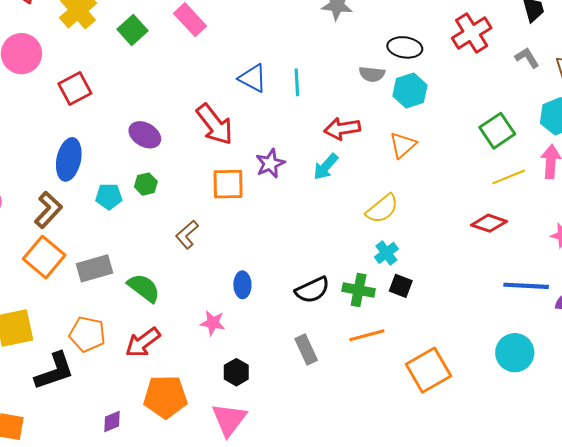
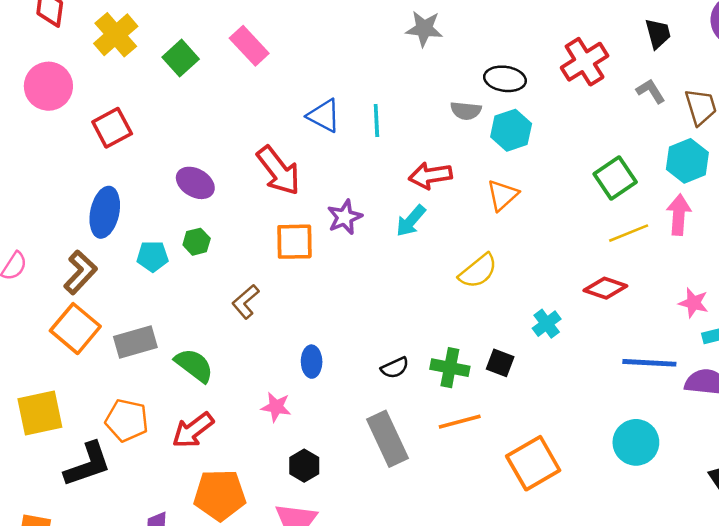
cyan cross: (386, 253) -> (547, 324), moved
black semicircle: (312, 290) -> (395, 368), size x0.7
gray rectangle: (306, 350) -> (387, 439), size x1.5

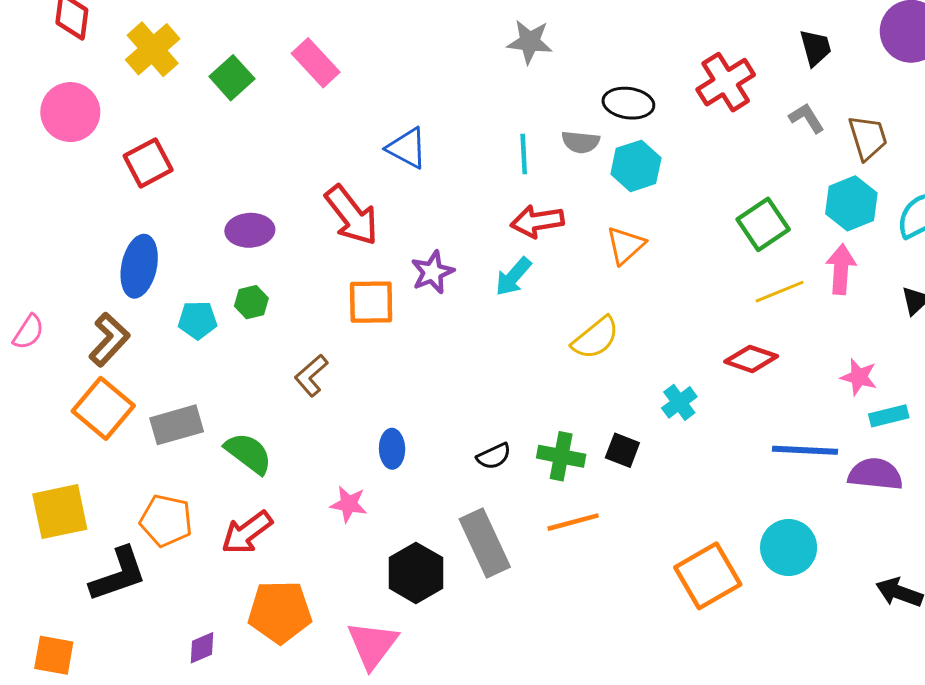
cyan line: (376, 120) -> (524, 154), moved
purple ellipse: (195, 183) -> (250, 230), turned -33
orange square: (533, 463) -> (708, 576), moved
black hexagon: (304, 466) -> (416, 573), moved, size x1.5

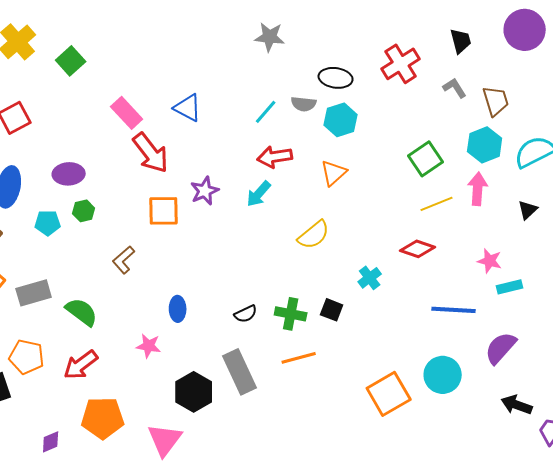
pink rectangle: (316, 63) -> (127, 113), moved
cyan line: (524, 154) -> (266, 112), turned 44
purple ellipse: (250, 230) -> (69, 174), moved
purple semicircle: (875, 474) -> (501, 348), moved, turned -54

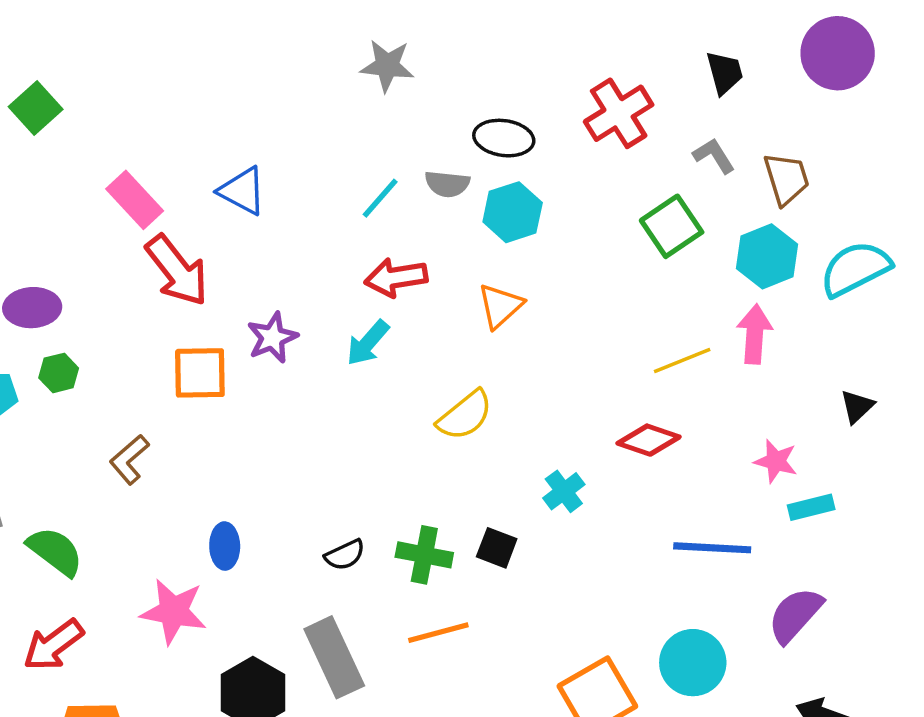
green square: (426, 159) -> (672, 226), moved
black triangle: (528, 210) -> (857, 406), moved
pink star: (149, 346) -> (173, 611), size x1.5

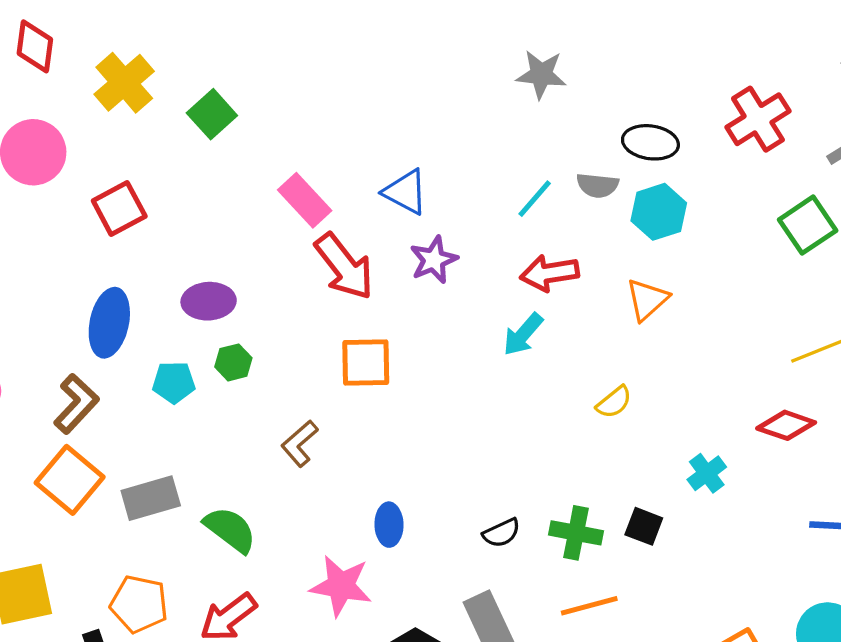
purple star: (272, 338) -> (434, 260), moved
yellow semicircle: (465, 415) -> (614, 402), size x0.7

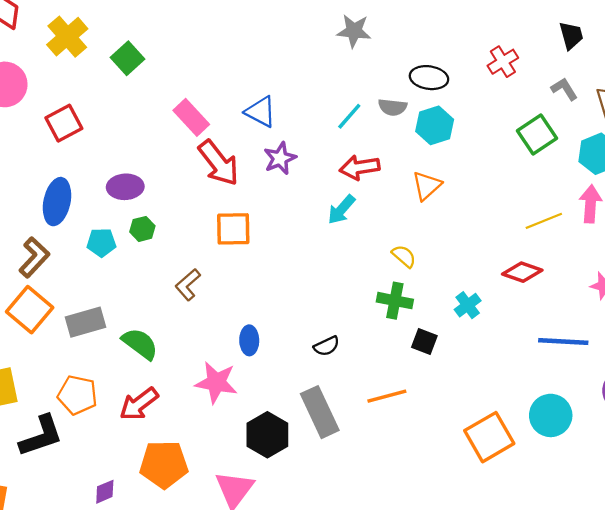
red cross: (758, 119) -> (503, 62), size x0.7
yellow semicircle: (614, 402) -> (404, 256), turned -100
green cross: (576, 533) -> (395, 301), moved

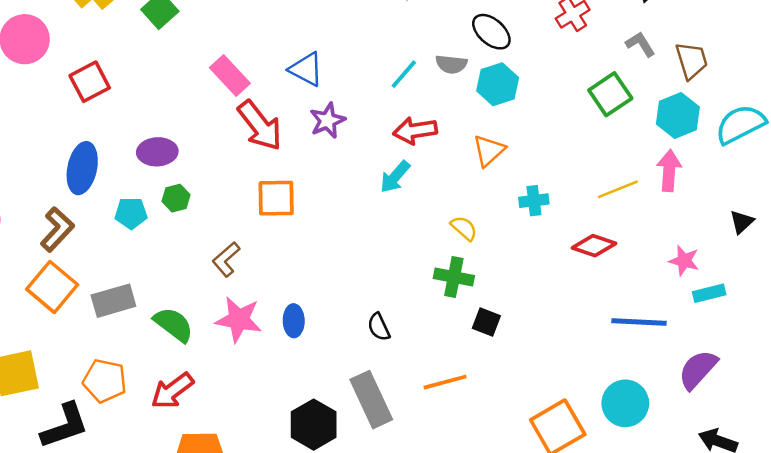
black ellipse: (429, 78) -> (491, 32), turned 33
cyan cross: (468, 305) -> (534, 201), moved, turned 30
black semicircle: (327, 346) -> (379, 327), turned 90
pink star: (216, 382) -> (239, 319), moved

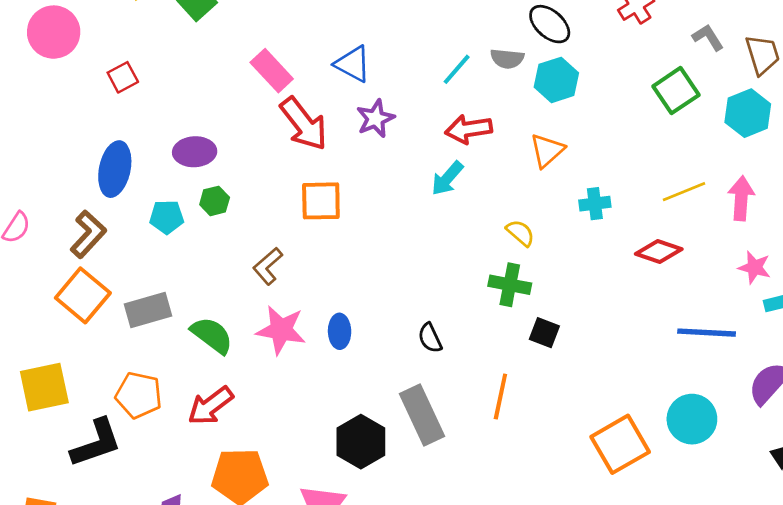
red square: (90, 82) -> (123, 77), size x0.7
pink arrow: (669, 171) -> (741, 198), moved
orange line: (445, 382) -> (500, 396), turned -63

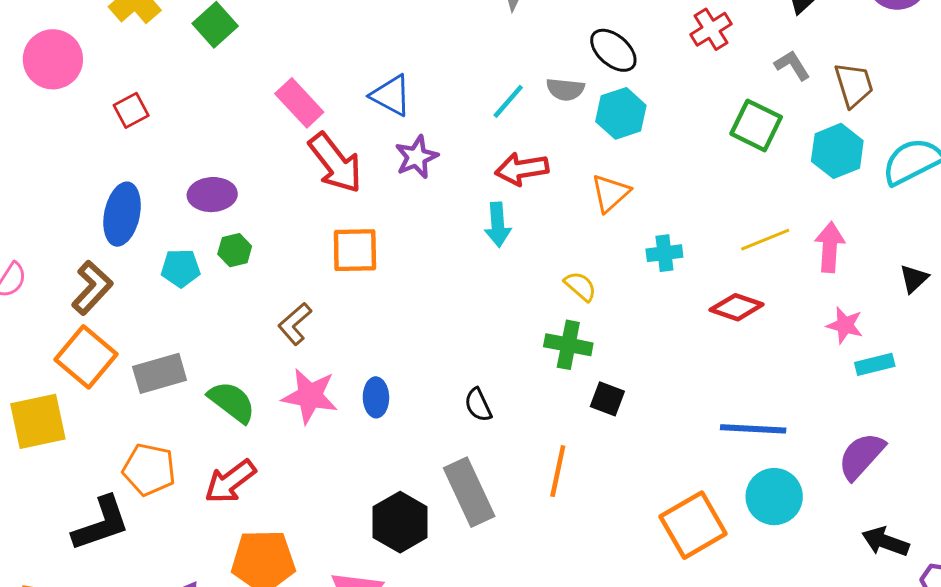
green square: (676, 91) -> (756, 125), turned -30
cyan arrow: (447, 178) -> (498, 225), turned -45
blue line: (707, 333) -> (753, 429), moved
yellow square: (44, 387) -> (38, 421), moved

